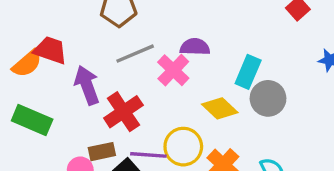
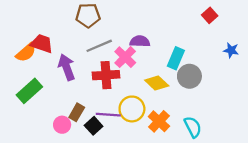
red cross: (123, 112) -> (106, 75), moved, turned 30
green rectangle: (32, 120) -> (29, 91), turned -65
brown rectangle: (102, 152) -> (77, 112), turned -48

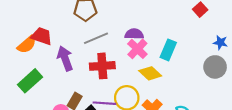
pink cross: (125, 57) -> (137, 49), moved
gray circle: (189, 76) -> (215, 67), moved

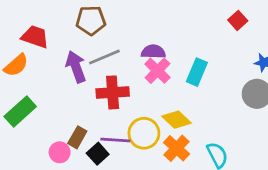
red trapezoid: (42, 36) -> (35, 37), moved
purple arrow: (65, 58) -> (76, 67), moved
yellow diamond: (150, 73) -> (177, 120), moved

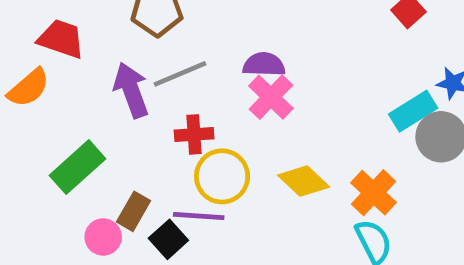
cyan rectangle: (197, 72) -> (413, 111), moved, turned 35
red cross: (113, 92) -> (194, 134), size x0.7
green rectangle: (20, 112) -> (78, 167), moved
yellow circle: (144, 133) -> (222, 176), moved
orange cross: (177, 148) -> (374, 193), moved

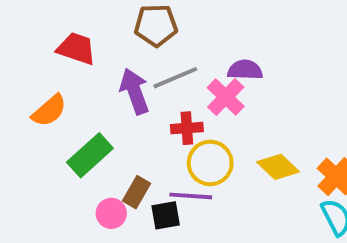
orange semicircle: (29, 88) -> (49, 111), moved
pink cross: (271, 97) -> (226, 97), moved
black square: (168, 239) -> (166, 215), turned 32

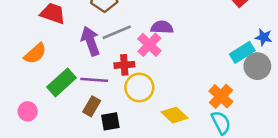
yellow diamond: (278, 167) -> (174, 115), moved
purple line: (191, 196) -> (94, 80), moved
pink circle: (111, 213) -> (28, 111), moved

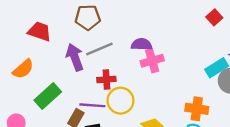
pink cross: (149, 45) -> (152, 61), moved, turned 30
purple line: (94, 80) -> (92, 105), moved
orange cross: (221, 96) -> (197, 109), turned -35

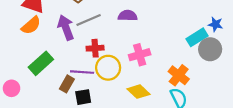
pink cross: (152, 61) -> (140, 55), moved
orange semicircle: (23, 69) -> (31, 25), moved
orange cross: (197, 109) -> (179, 75), turned 30

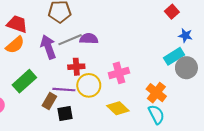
purple semicircle: (128, 16) -> (89, 39), moved
blue star: (216, 24) -> (185, 36), moved

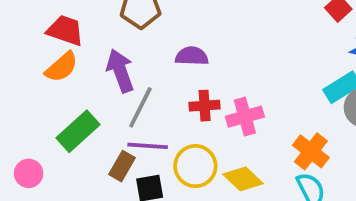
gray line: (70, 40) -> (140, 107), moved, turned -40
red cross: (76, 67) -> (205, 106), moved
yellow circle: (89, 85) -> (195, 166), moved

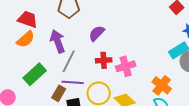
purple semicircle: (192, 56) -> (97, 33), turned -48

